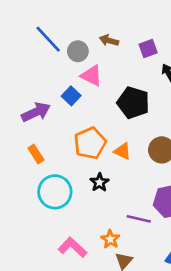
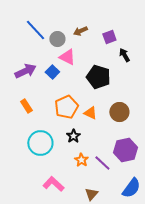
brown arrow: (109, 40) -> (80, 31), turned -40
purple arrow: (36, 112) -> (25, 71), moved
orange rectangle: (36, 154) -> (26, 106), moved
purple line: (139, 219) -> (102, 163), turned 30
orange star: (110, 239) -> (81, 160), moved

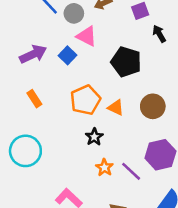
cyan circle: (40, 143) -> (25, 151), moved

